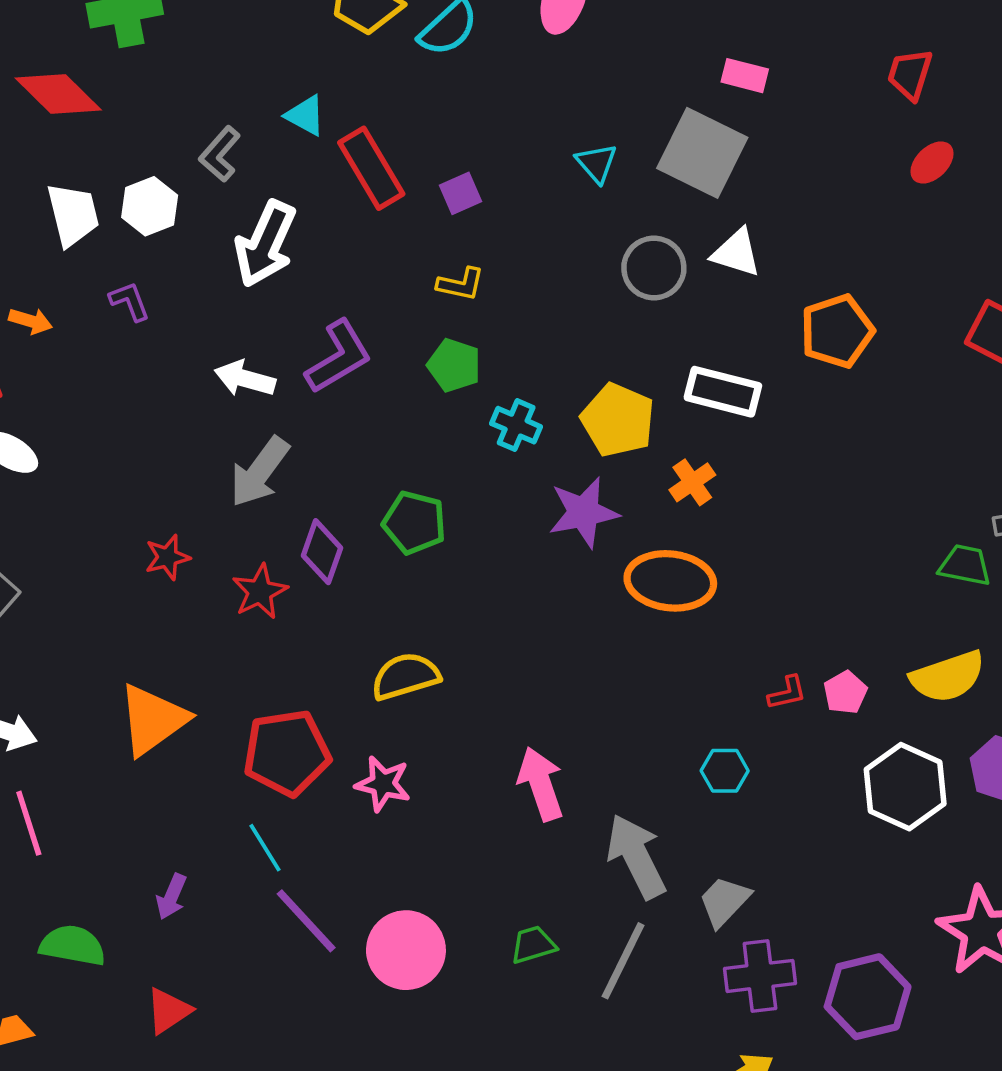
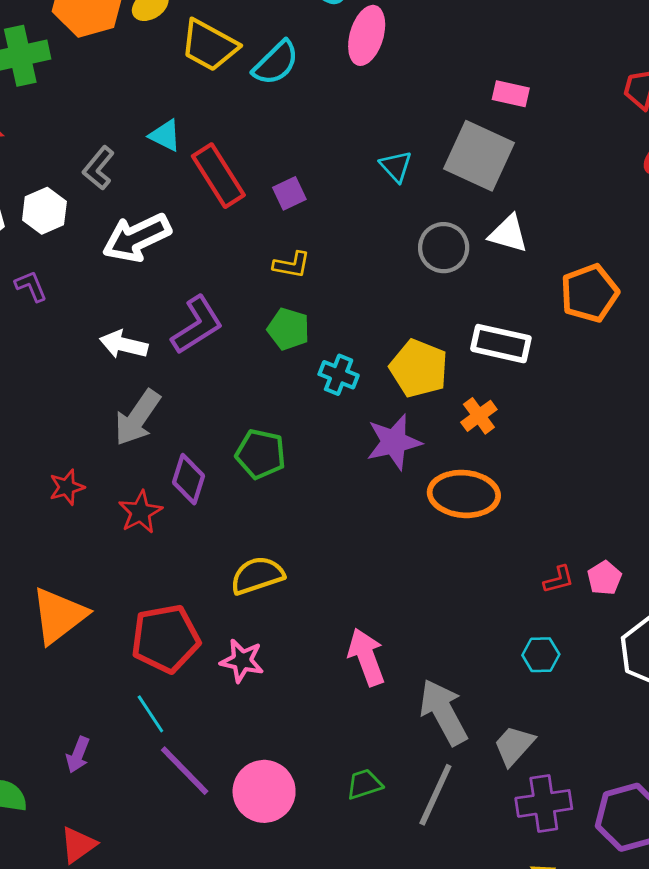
white arrow: (265, 244) -> (137, 238), turned 42
cyan hexagon: (725, 771) -> (541, 655), moved

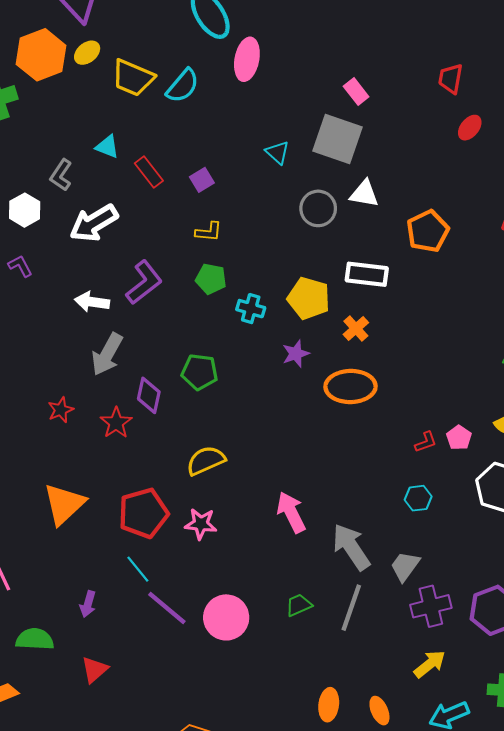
pink rectangle: (511, 94) -> (356, 91), turned 45
red rectangle: (218, 176) -> (149, 172), size x0.7
purple star: (394, 442) -> (296, 354), size x0.7

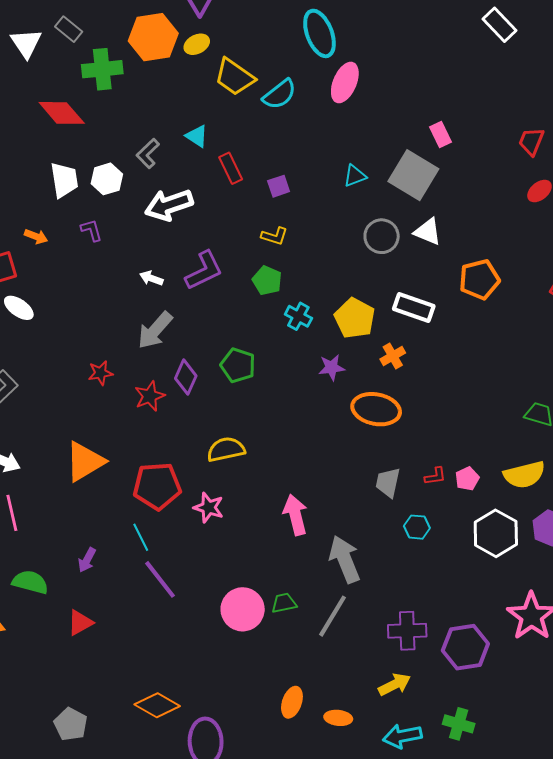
cyan triangle: (278, 153) -> (355, 176), turned 45
white arrow: (92, 302) -> (151, 278), size x0.7
gray trapezoid: (405, 566) -> (388, 483), moved, turned -36
pink circle: (226, 617) -> (243, 609), moved
orange ellipse: (379, 711) -> (338, 718), turned -72

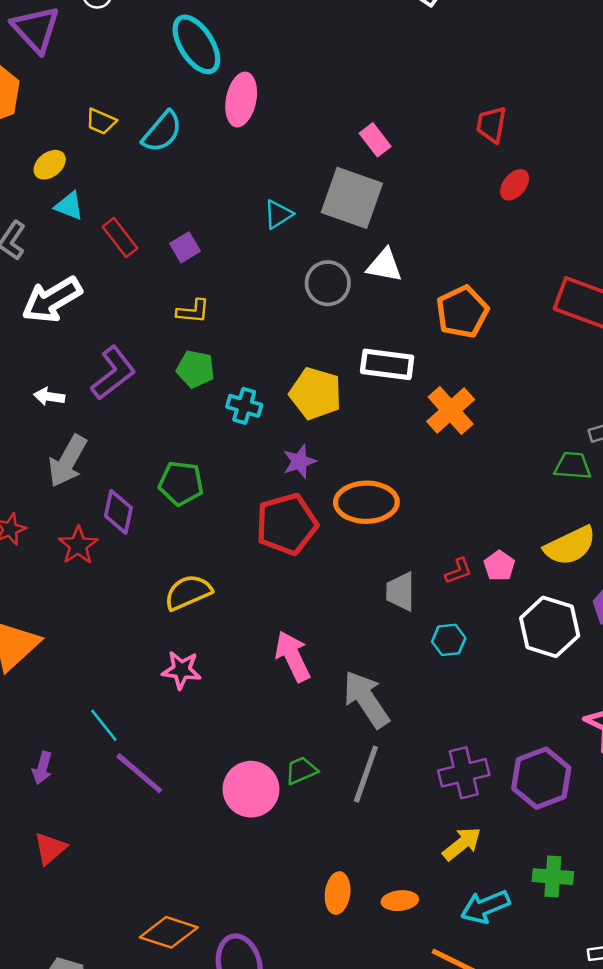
yellow ellipse: (197, 44) -> (50, 165), moved
yellow trapezoid: (235, 77) -> (101, 121), size x0.6
orange cross: (393, 356) -> (451, 411), moved, size x1.5
red pentagon: (157, 486) -> (287, 524), moved

